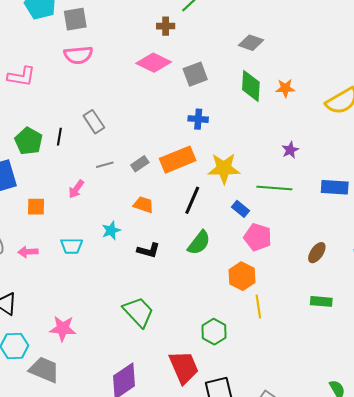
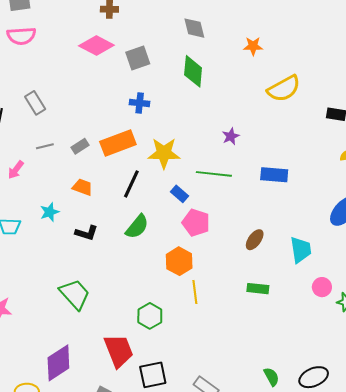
gray diamond: (251, 43) -> (194, 28), turned 55
orange star: (285, 88) -> (253, 46), moved

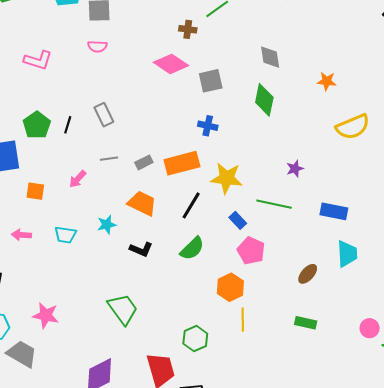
pink semicircle: (21, 36) -> (97, 46), size x0.7
orange trapezoid: (83, 187) -> (142, 203), size x1.4
cyan trapezoid: (301, 250) -> (347, 254), moved

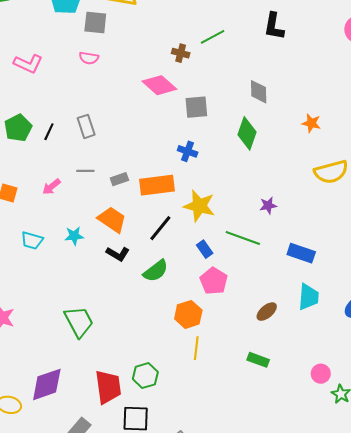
black L-shape: (141, 249) -> (118, 254), moved
green hexagon: (195, 339) -> (145, 376), moved

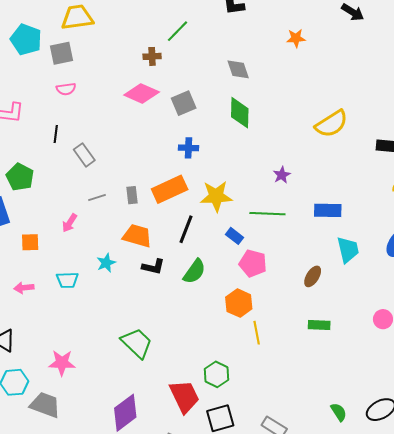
orange star: (311, 123) -> (296, 38), moved
black line: (49, 132) -> (56, 134), moved
gray rectangle: (119, 179) -> (132, 195), turned -60

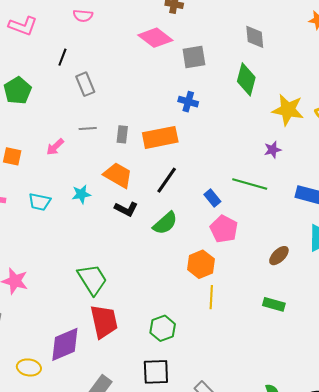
yellow star: (216, 196) -> (288, 110), moved
red trapezoid: (184, 396) -> (104, 321), moved

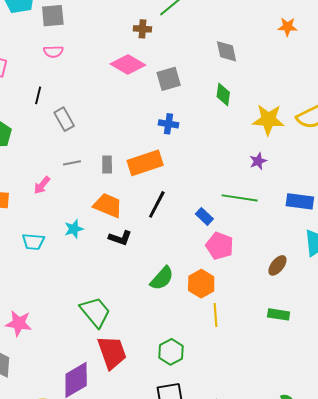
green diamond: (246, 79) -> (223, 95), size x0.7
green semicircle: (165, 223) -> (162, 278), moved

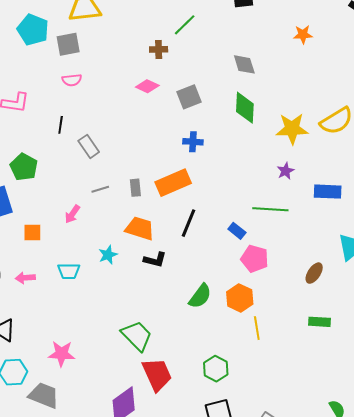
pink diamond: (128, 65) -> (147, 86), size x0.7
green diamond: (223, 95) -> (245, 108), size x1.4
blue rectangle: (300, 201) -> (328, 192), moved

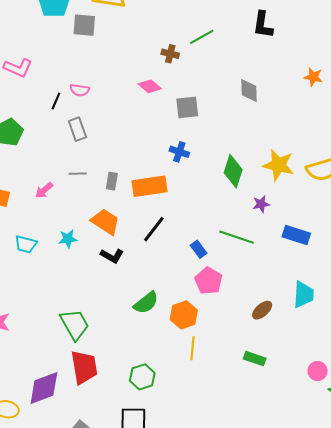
pink semicircle: (72, 80) -> (80, 90), moved
green diamond: (245, 108) -> (233, 171), moved

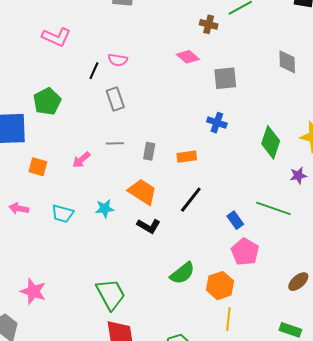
orange rectangle: (150, 186) -> (187, 157), size x0.6

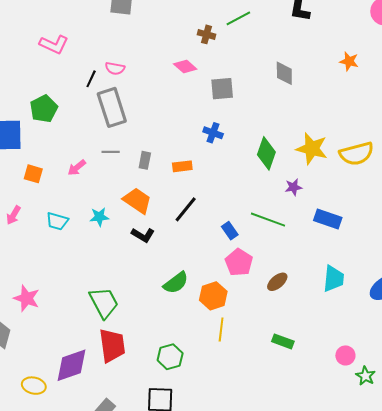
gray rectangle: (115, 99) -> (112, 107), size x1.6
pink arrow: (19, 208) -> (13, 215), turned -72
brown ellipse: (298, 282) -> (277, 282), moved

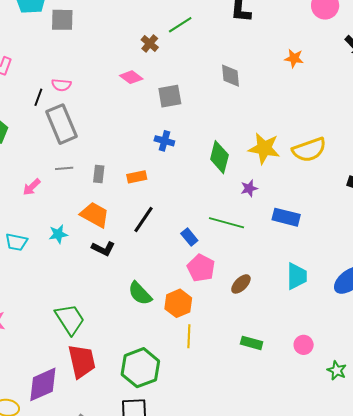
brown cross: (206, 34) -> (150, 43), turned 30
green semicircle: (176, 283) -> (140, 293), turned 88
pink circle: (345, 355) -> (304, 345), moved
green hexagon: (170, 357) -> (140, 368), size x1.5

